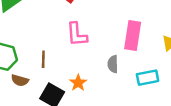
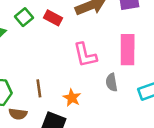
pink L-shape: (77, 34) -> (85, 55), moved
orange star: (78, 83) -> (72, 98), moved

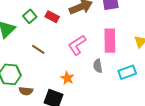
pink L-shape: (85, 55) -> (77, 45), turned 70
brown line: (39, 88) -> (38, 49), moved, turned -48

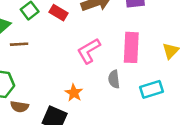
brown line: (38, 49) -> (19, 44), moved, turned -40

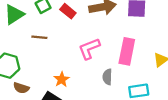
brown line: (19, 44) -> (39, 37), moved
orange star: (74, 93) -> (62, 79), moved

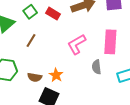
brown line: (39, 37) -> (31, 41), turned -56
brown semicircle: (21, 88) -> (35, 77), moved

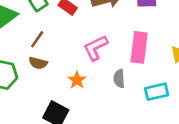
orange star: (56, 75) -> (77, 80), moved
brown semicircle: (35, 77) -> (38, 63), moved

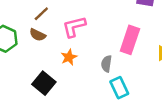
pink L-shape: (96, 48) -> (74, 27), moved
cyan rectangle: (157, 92) -> (119, 88), moved, turned 66

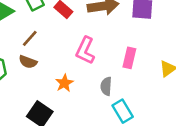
pink L-shape: (74, 27) -> (85, 51), moved, turned -45
pink rectangle: (130, 40) -> (129, 58), size x0.7

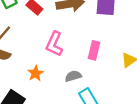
gray semicircle: (106, 86) -> (73, 76), turned 70

